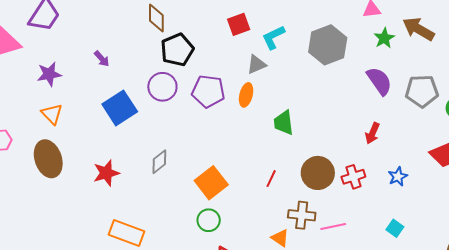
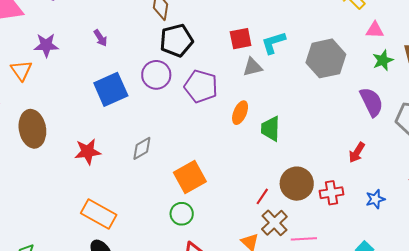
red square: (239, 24) -> (241, 39), moved
orange ellipse: (246, 95) -> (240, 113), moved
orange triangle: (52, 114) -> (21, 70), moved
red line: (271, 179) -> (262, 196), moved
brown cross: (302, 215) -> (274, 223), turned 32

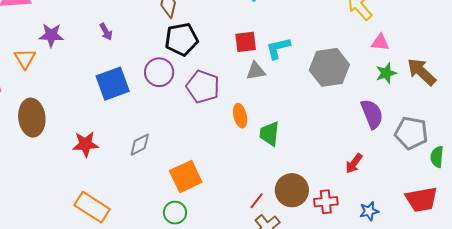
orange ellipse: (240, 113) -> (240, 116), turned -40

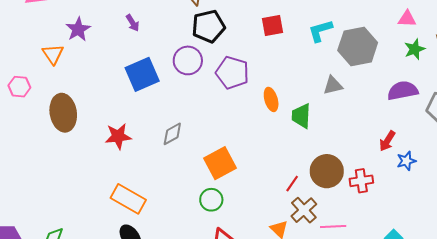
purple star: (51, 35) -> (78, 29), turned -30
cyan L-shape: (278, 48) -> (320, 31), moved
gray triangle: (256, 71) -> (333, 85), moved
purple semicircle: (372, 114) -> (403, 91), turned -76
blue star: (369, 211) -> (406, 161), moved

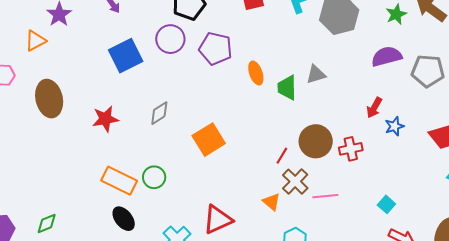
orange triangle: (53, 54) -> (35, 41), turned 40
gray triangle: (333, 85) -> (316, 74), moved
green circle: (211, 200) -> (154, 177), moved

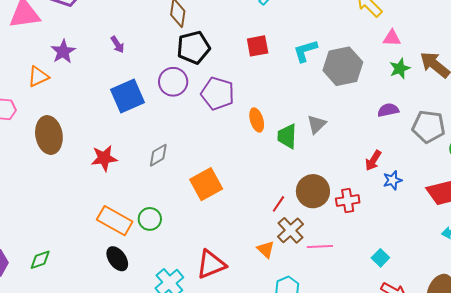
purple semicircle: (387, 56) -> (388, 110), size x0.7
gray triangle: (316, 74) -> (317, 124), turned -30

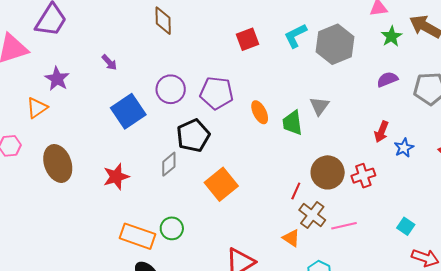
black pentagon: (193, 48) -> (193, 136), moved

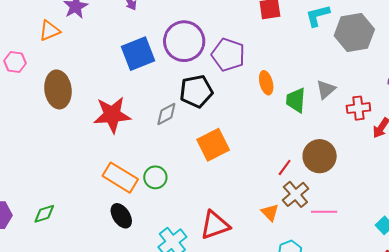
purple circle: (171, 89) -> (184, 41), size x1.4
red cross: (363, 176) -> (358, 108), moved
red star: (116, 177) -> (112, 115), size x1.4

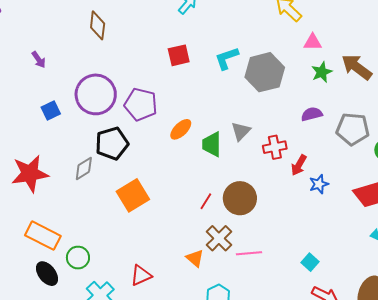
blue square: (138, 54) -> (51, 111), size x0.6
orange ellipse: (266, 83) -> (181, 129), turned 65
red line: (285, 167) -> (206, 201), moved
green circle: (155, 177) -> (78, 258), moved
red triangle: (215, 225) -> (141, 275), size x0.7

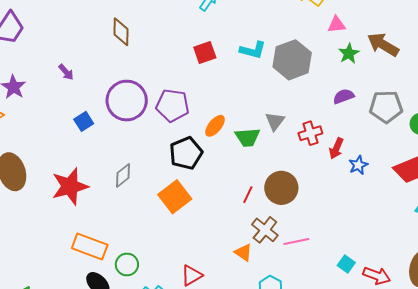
cyan L-shape: (227, 58) -> (253, 50), turned -140
black pentagon: (112, 143) -> (186, 153), moved
green trapezoid: (212, 144) -> (248, 137), turned -88
cyan square: (310, 262) -> (346, 264), moved

